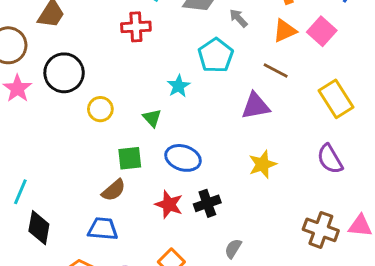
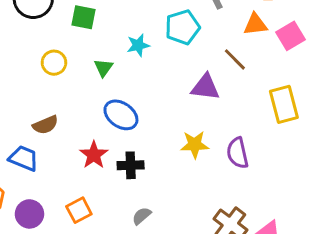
yellow circle: (100, 109) -> (54, 63), moved
green square: (130, 158) -> (84, 17), moved
purple semicircle: (330, 159) -> (238, 153), moved

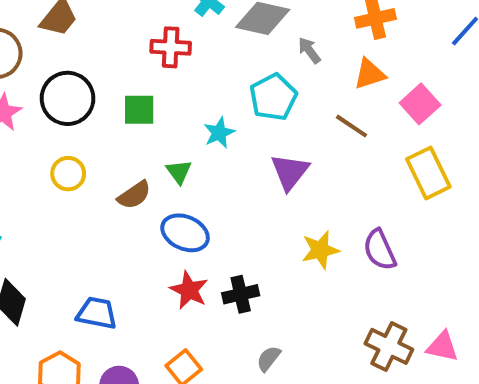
pink square: (291, 36) -> (420, 104), moved
yellow circle: (54, 63) -> (68, 174), moved
purple triangle: (205, 87) -> (290, 172), moved, turned -48
blue ellipse: (121, 115) -> (185, 233), moved
brown semicircle: (45, 125) -> (134, 195), moved

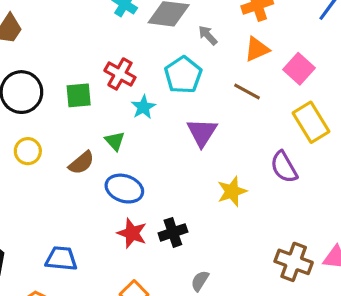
red cross: (171, 47) -> (120, 74), moved, turned 32
purple semicircle: (380, 250) -> (284, 167), moved

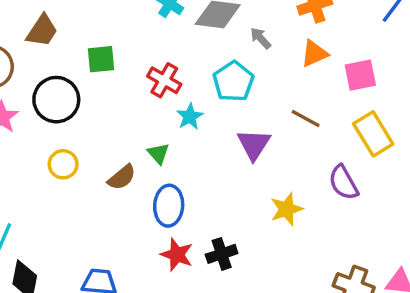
pink square: (299, 69) -> (360, 75), turned 36
brown line: (247, 92) -> (306, 119), moved
green square: (79, 95) -> (101, 59), moved
blue ellipse: (124, 189) -> (169, 206), turned 75

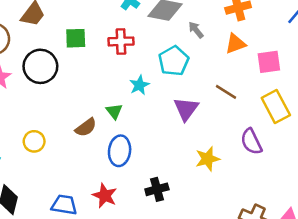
red cross: (164, 80) -> (121, 41), moved, turned -35
yellow circle: (63, 164) -> (34, 141), moved
red star: (177, 255) -> (105, 196), moved

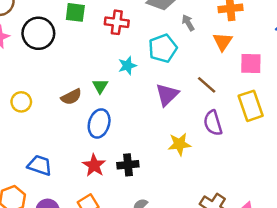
orange triangle: (235, 44) -> (223, 42), turned -45
purple semicircle: (251, 142) -> (213, 123), moved
red star: (105, 196) -> (94, 165), moved

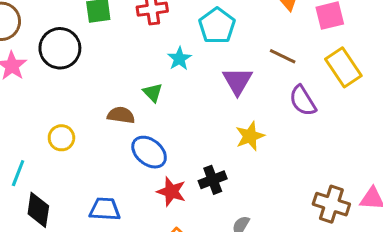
brown semicircle: (71, 97) -> (121, 115), turned -130
blue ellipse: (99, 123) -> (149, 152), moved, turned -52
yellow star: (179, 144) -> (250, 136), moved

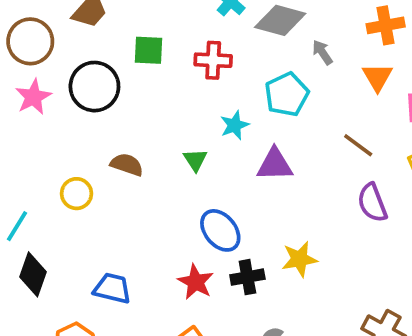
purple triangle: (237, 81) -> (275, 165), moved, turned 48
brown semicircle: (121, 115) -> (127, 165), moved
yellow star: (250, 136) -> (299, 259), moved
blue ellipse: (149, 152) -> (220, 230), moved

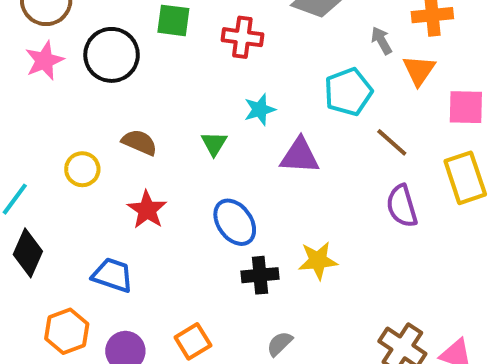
gray arrow: (322, 52) -> (381, 40), moved
cyan pentagon: (287, 94) -> (348, 92), moved
red star: (196, 282) -> (147, 210), moved

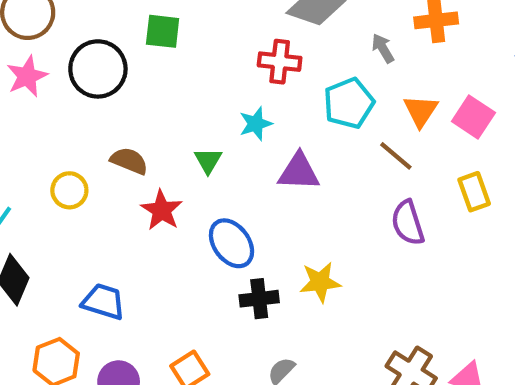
red cross: (242, 37) -> (280, 62), moved
orange triangle: (419, 70) -> (421, 111), moved
pink square: (466, 107) -> (473, 117), turned 33
yellow rectangle: (465, 178) -> (474, 192), size x0.7
red star: (147, 210) -> (162, 210), moved

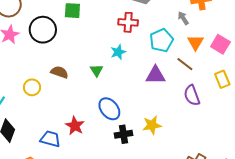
gray arrow: (383, 48) -> (183, 18), moved
purple triangle: (299, 172) -> (155, 75), moved
red star: (162, 210) -> (75, 126), moved

